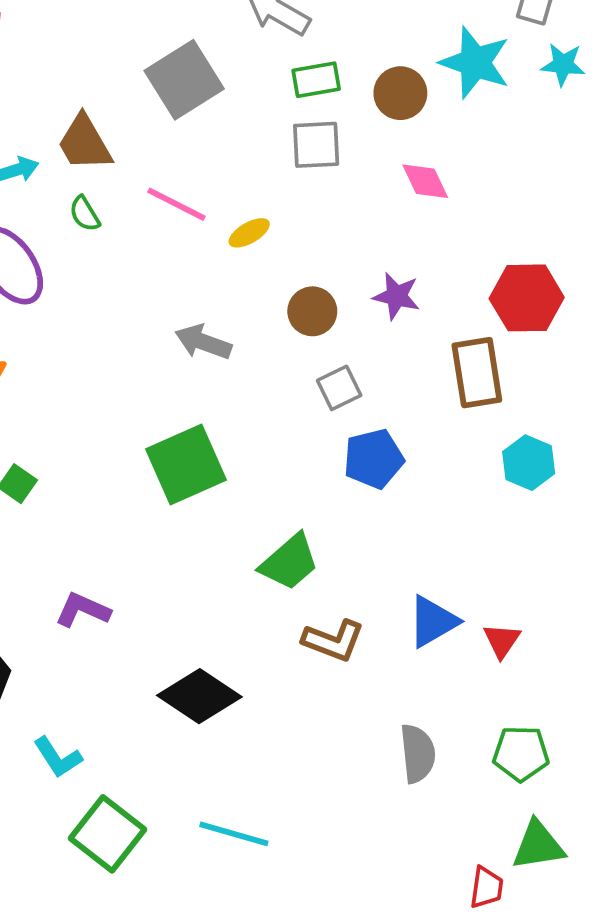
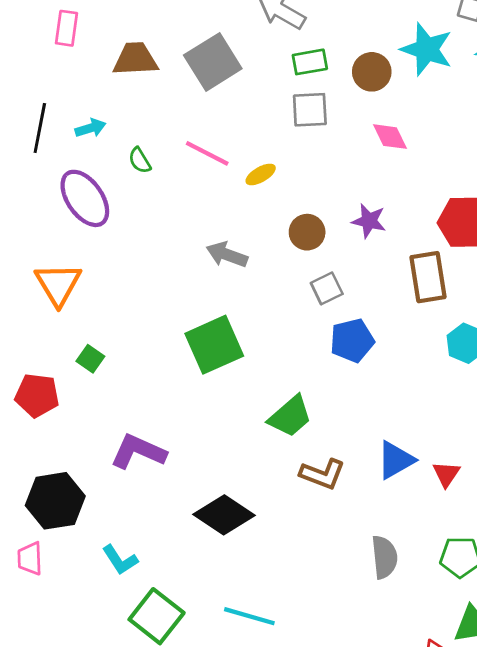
brown trapezoid: (85, 143) -> (135, 59), moved, turned 117
purple L-shape: (83, 610) -> (138, 452), size x1.4

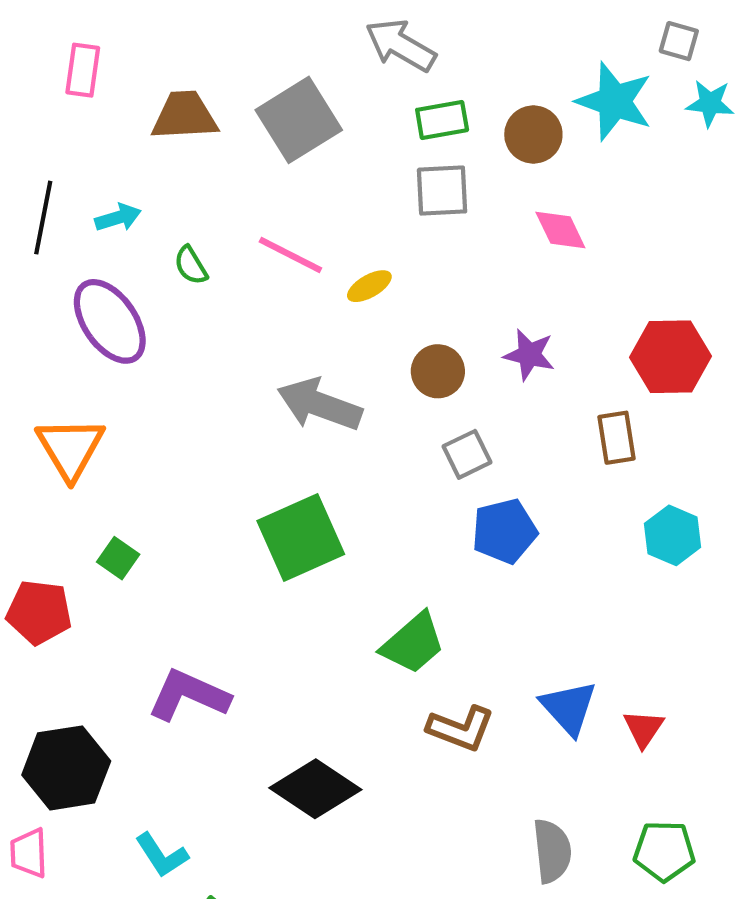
gray arrow: (227, 255) -> (320, 404), size x1.4
brown rectangle: (428, 277) -> (616, 438), size x0.7
blue triangle: (396, 460) -> (569, 708), turned -42

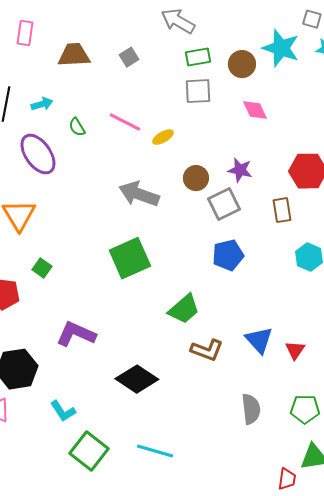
gray square: (299, 120) -> (129, 57), size x0.5
gray square: (467, 454) -> (224, 204), moved, size x1.4

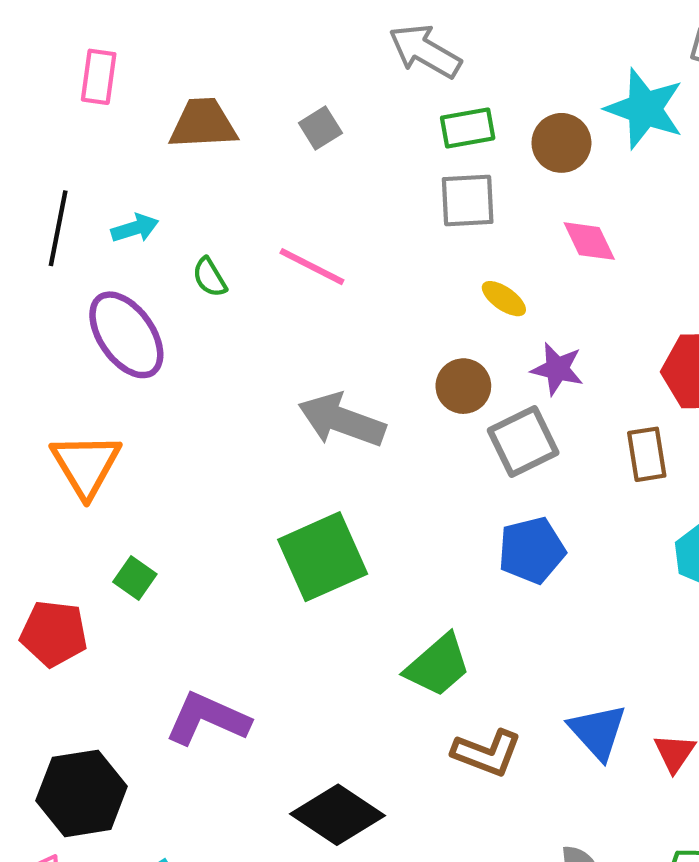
yellow ellipse: (163, 137) -> (504, 299), moved, turned 65

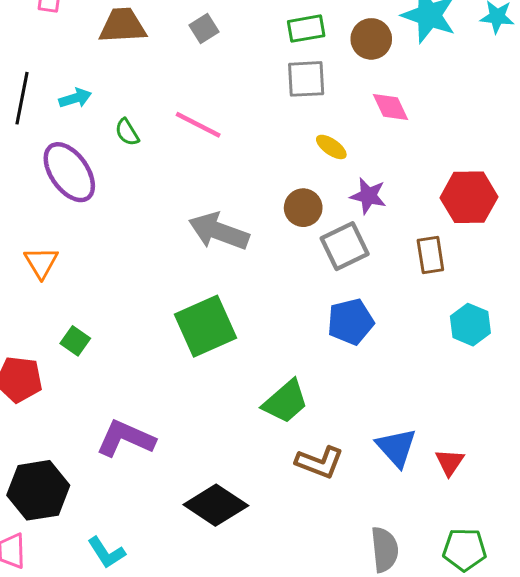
orange triangle: (86, 465) -> (41, 262), size x0.7

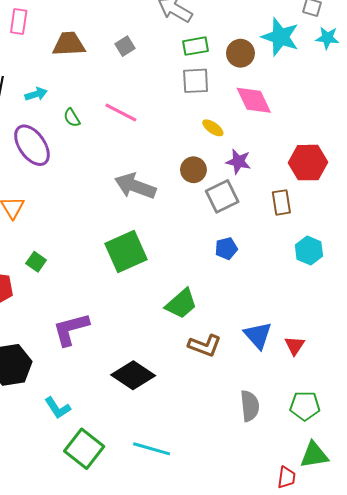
pink diamond: (390, 107) -> (254, 100), size x1.4
blue pentagon: (351, 322) -> (226, 248), size x0.7
purple L-shape: (126, 439) -> (71, 329), turned -39

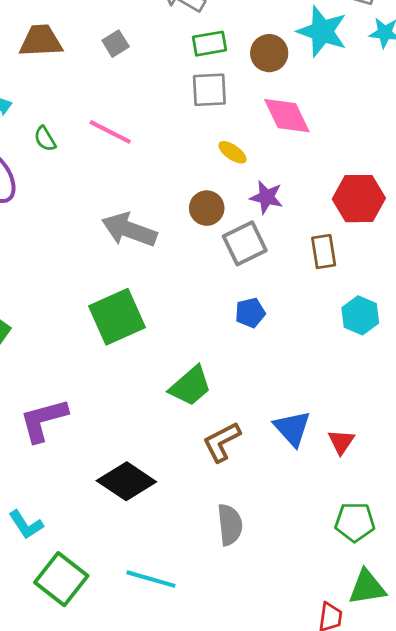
brown L-shape: (205, 346) -> (222, 442), turned 132
gray semicircle: (250, 406) -> (230, 525), moved

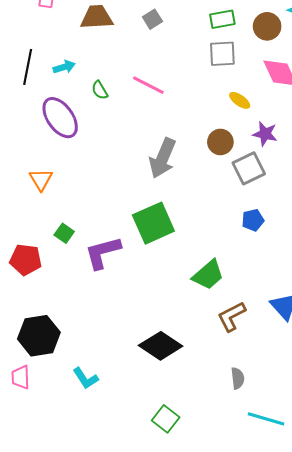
gray arrow: (129, 230) -> (163, 158), turned -87
purple L-shape: (44, 420) -> (103, 253), moved
gray semicircle: (230, 525) -> (238, 378), size x0.7
green square: (61, 579) -> (166, 419), moved, size x0.7
cyan line: (151, 579) -> (266, 419), moved

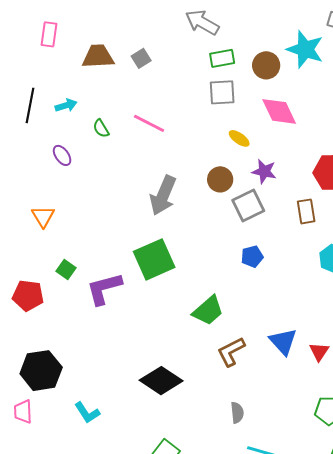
gray square: (152, 19) -> (141, 58), moved
purple ellipse: (60, 118) -> (62, 155), size x0.5

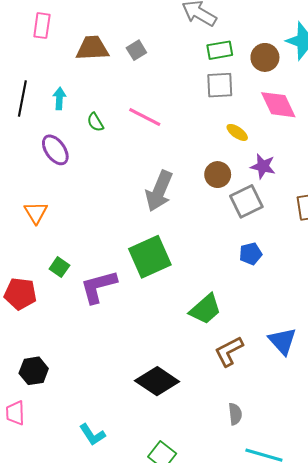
cyan arrow: (66, 105) -> (59, 99), turned -70
purple ellipse: (62, 155) -> (55, 150), size x1.4
black hexagon: (41, 371) -> (34, 371), size x0.7
cyan L-shape: (87, 413) -> (92, 435), moved

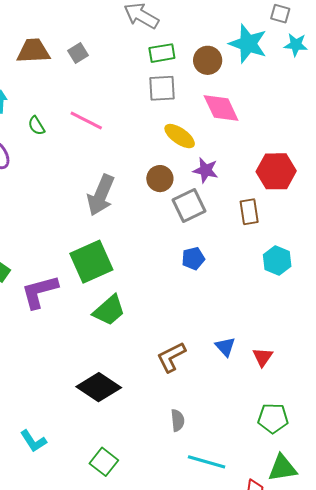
yellow ellipse: (237, 132) -> (180, 136), size x1.4
green trapezoid: (205, 309) -> (109, 310), moved
blue triangle: (282, 341) -> (225, 347), size x0.7

